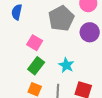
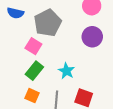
blue semicircle: (17, 12) -> (15, 13), turned -91
gray pentagon: (61, 18) -> (48, 23), moved

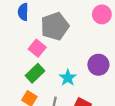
blue semicircle: (15, 13) -> (23, 12), turned 70
purple circle: (92, 37) -> (98, 65), moved

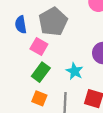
blue semicircle: (23, 12) -> (21, 25), moved

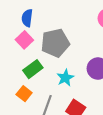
gray pentagon: (53, 22) -> (55, 43), moved
pink square: (39, 46) -> (24, 40), moved

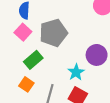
cyan star: (65, 78) -> (76, 72), moved

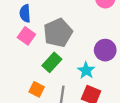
green rectangle: (33, 60) -> (52, 62), moved

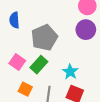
pink square: (26, 36) -> (17, 62), moved
purple circle: (105, 50) -> (86, 30), moved

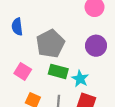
purple circle: (86, 30) -> (96, 46), moved
green rectangle: (39, 65) -> (58, 71), moved, turned 66

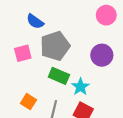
blue semicircle: (17, 27) -> (35, 21), moved, turned -56
pink square: (23, 71) -> (23, 53), moved, turned 35

